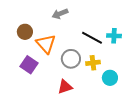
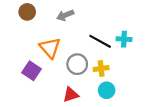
brown circle: (25, 32) -> (27, 12), moved
cyan circle: (110, 78) -> (107, 90), moved

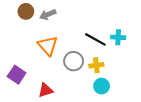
gray arrow: (65, 15) -> (48, 15), moved
purple square: (32, 71) -> (17, 75), moved
red triangle: (71, 95) -> (46, 90), moved

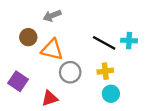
brown circle: (26, 11) -> (28, 37), moved
orange triangle: (48, 46) -> (52, 50), turned -35
gray circle: (74, 61) -> (70, 72), moved

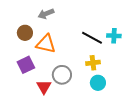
gray circle: (70, 72) -> (62, 75), moved
purple square: (18, 81) -> (26, 65), moved, turned 30
red triangle: (50, 98) -> (44, 87), turned -42

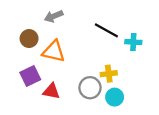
black line: (92, 38) -> (106, 30), moved
gray circle: (62, 75) -> (90, 88), moved
red triangle: (44, 87) -> (51, 91), moved, turned -49

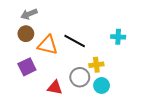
gray arrow: (54, 16) -> (29, 14), moved
black line: (106, 30) -> (75, 41), moved
red triangle: (51, 91) -> (55, 88), moved

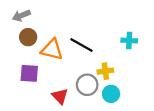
gray arrow: (29, 14) -> (21, 16), moved
purple square: (27, 67) -> (29, 73), turned 30
red triangle: (55, 88) -> (60, 96), turned 35

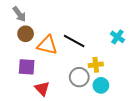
gray arrow: (21, 16) -> (19, 14), turned -105
cyan cross: (129, 41) -> (117, 37), turned 32
red triangle: (60, 96) -> (42, 88), moved

